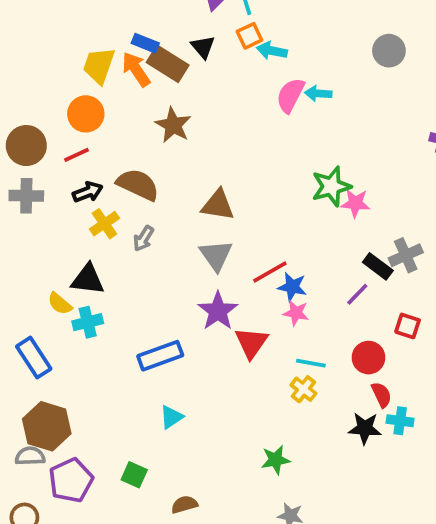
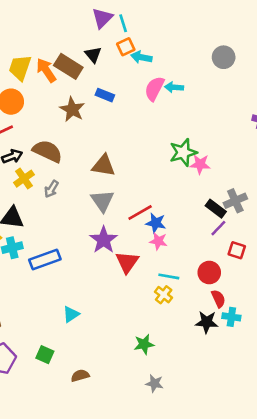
blue rectangle: (145, 43) -> (105, 95), moved
purple line: (357, 294) -> (218, 228), moved
blue rectangle: (160, 356) -> (45, 259), moved

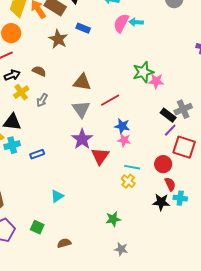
brown semicircle: (47, 151) -> (39, 71), size x0.6
red line: (140, 212) -> (110, 100), moved
red square: (237, 250) -> (184, 147), size x1.6
blue rectangle: (45, 259) -> (37, 154), size x0.6

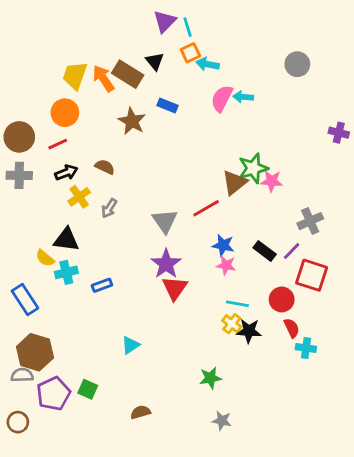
brown triangle: (82, 82) -> (235, 183), moved, turned -48
black rectangle: (168, 115) -> (265, 251), moved
red triangle: (100, 156) -> (175, 288), moved
black star: (161, 202) -> (249, 331), moved
green square: (37, 227) -> (88, 389), moved

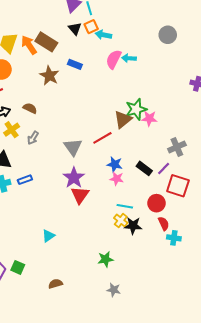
black triangle: (155, 61) -> (75, 29), moved
blue rectangle: (102, 285) -> (25, 180), moved

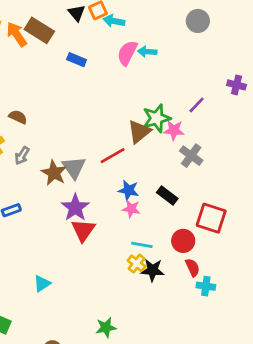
brown star: (49, 76) -> (54, 173), moved
gray cross: (177, 147) -> (191, 156), moved, turned -30
purple line: (164, 168) -> (197, 105), moved
green star: (105, 259) -> (106, 327), moved

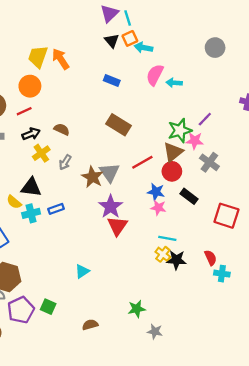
brown rectangle: (39, 30) -> (119, 125), moved
cyan arrow: (147, 52) -> (174, 83), moved
purple line: (197, 105) -> (205, 119), moved
brown triangle: (139, 132) -> (173, 152), moved
red circle: (183, 241) -> (172, 171), moved

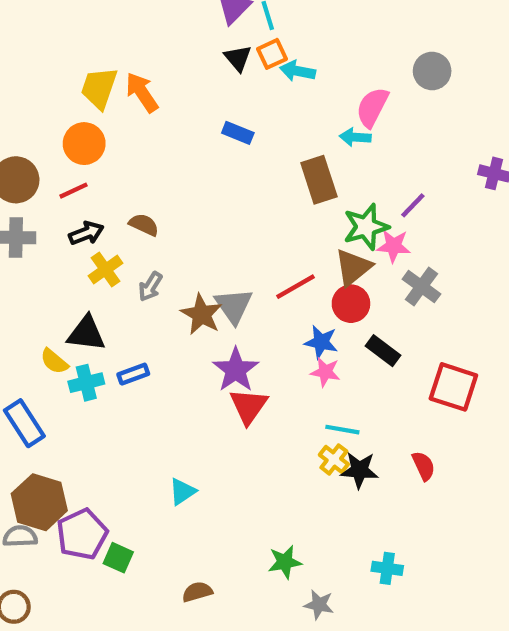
pink semicircle: (155, 75) -> (372, 107), moved
brown rectangle: (119, 125) -> (319, 180), moved, turned 40
cyan cross: (222, 274) -> (387, 568), moved
purple pentagon: (21, 310) -> (82, 534), moved

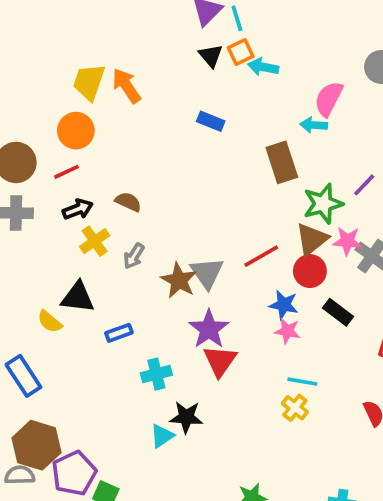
pink star: (394, 246) -> (347, 241), moved
cyan cross: (86, 383) -> (156, 374), moved
black star: (360, 470) -> (186, 417), moved

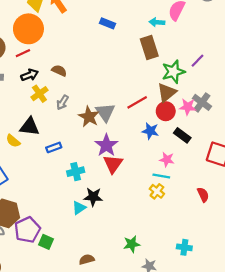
cyan arrow: (314, 125) -> (157, 22), moved
orange circle: (76, 131) -> (28, 29), size x1.4
pink star: (347, 241) -> (188, 107), moved
pink star: (287, 331) -> (167, 160), moved

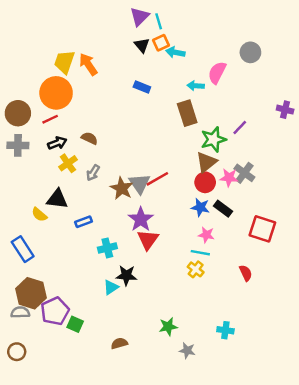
red line: (137, 102) -> (157, 179), moved
blue star: (150, 131) -> (200, 207), moved

